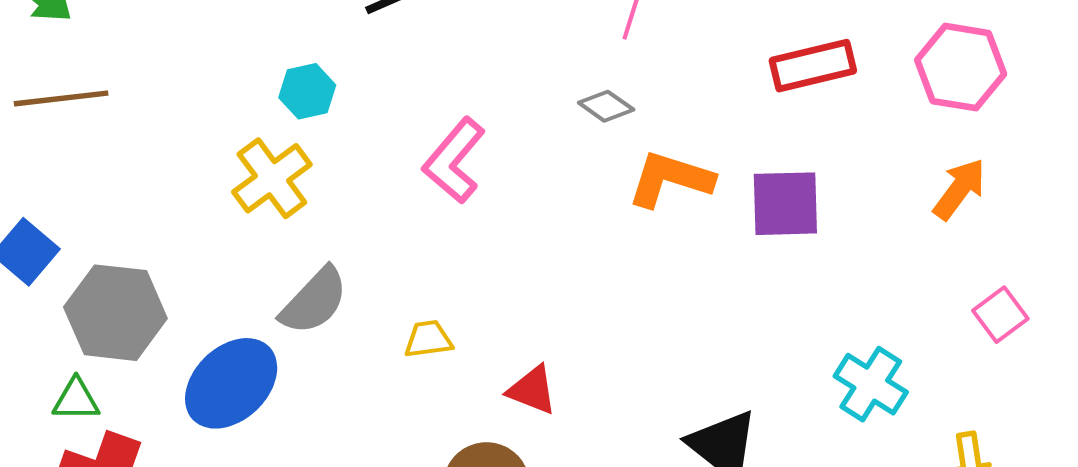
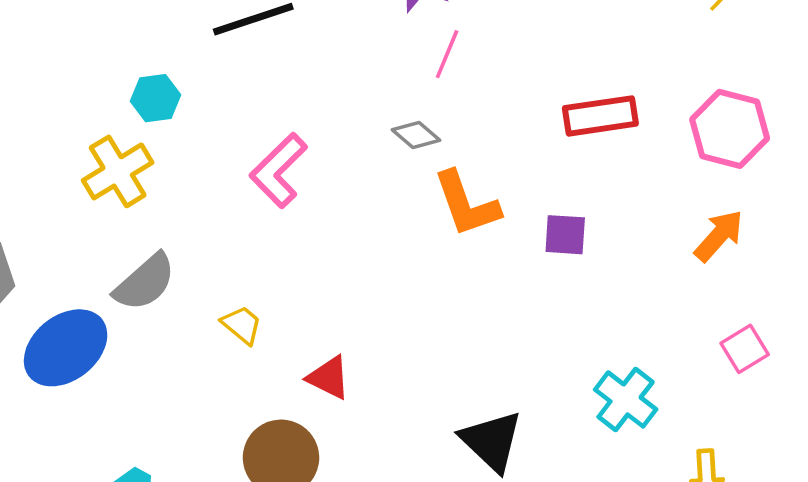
orange L-shape: (670, 179) -> (466, 204), turned -132
purple square: (785, 204) -> (565, 235), size x0.7
yellow trapezoid: (428, 339) -> (242, 325), turned 42

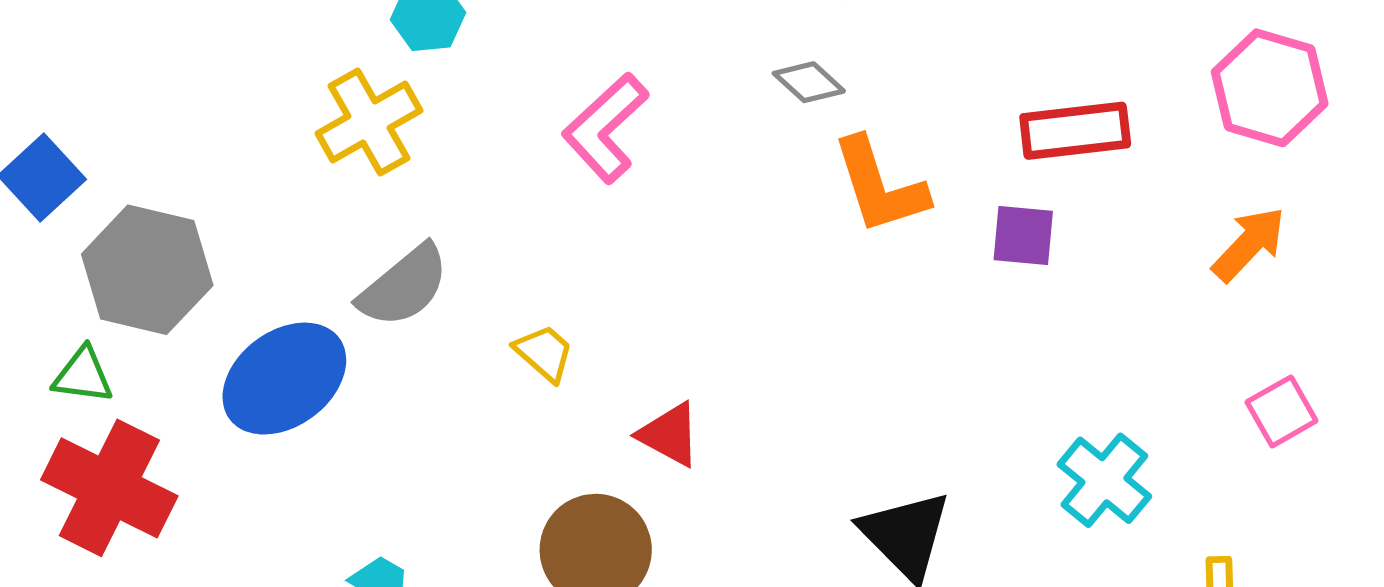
red rectangle: (600, 116) -> (1075, 131), moved

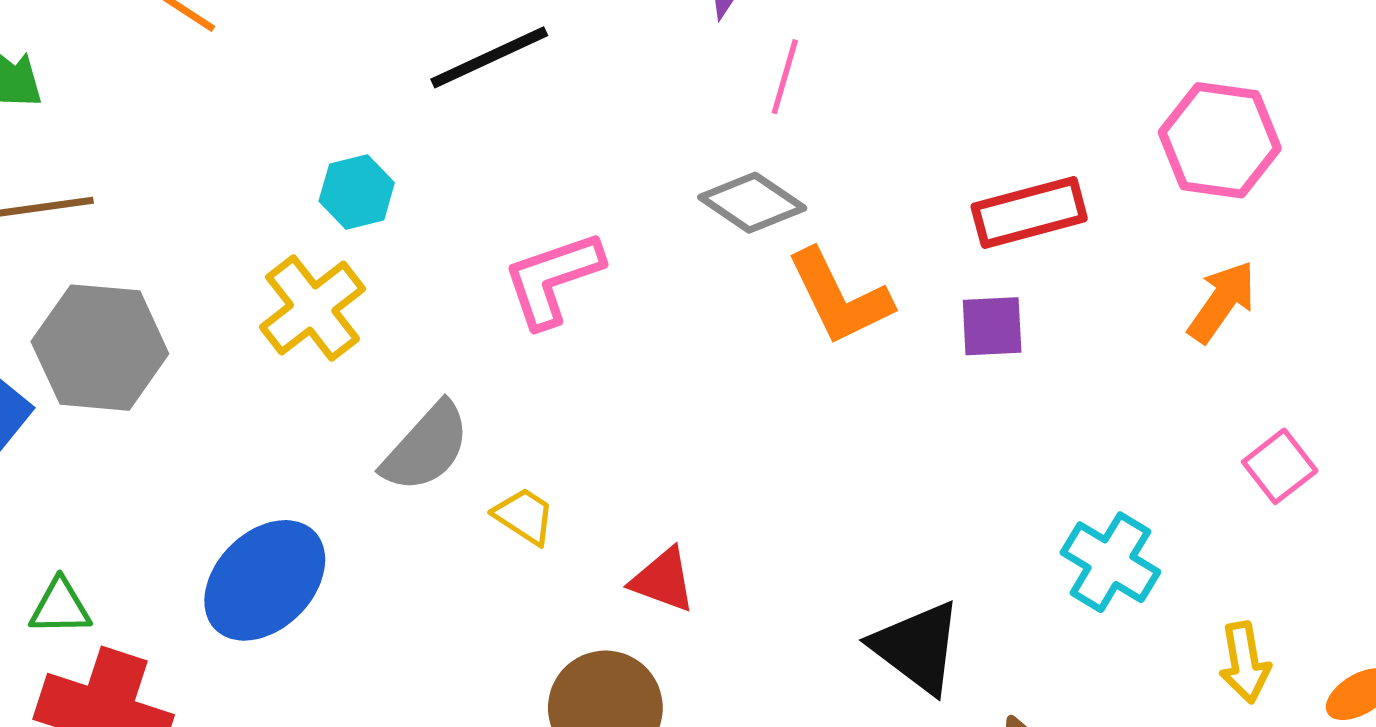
gray diamond: (809, 82) -> (752, 203), size x1.4
pink L-shape: (605, 128) -> (553, 279), turned 32
gray hexagon: (147, 270) -> (100, 348), moved
gray semicircle: (404, 286) -> (426, 447), moved

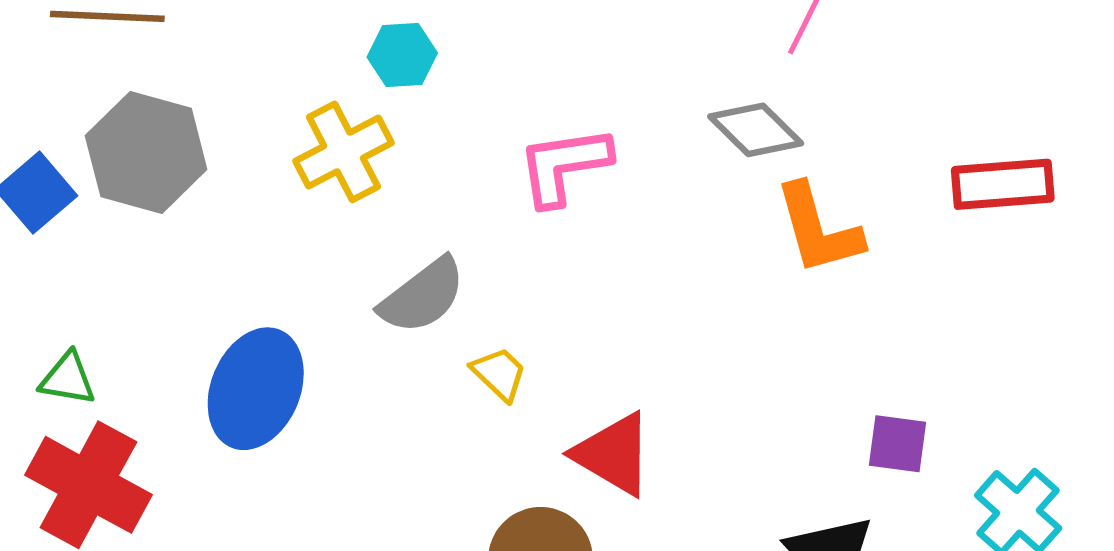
purple square: (992, 326) -> (898, 444), moved
blue ellipse: (265, 580) -> (256, 389), turned -33
red triangle: (663, 580) -> (613, 454), size x1.4

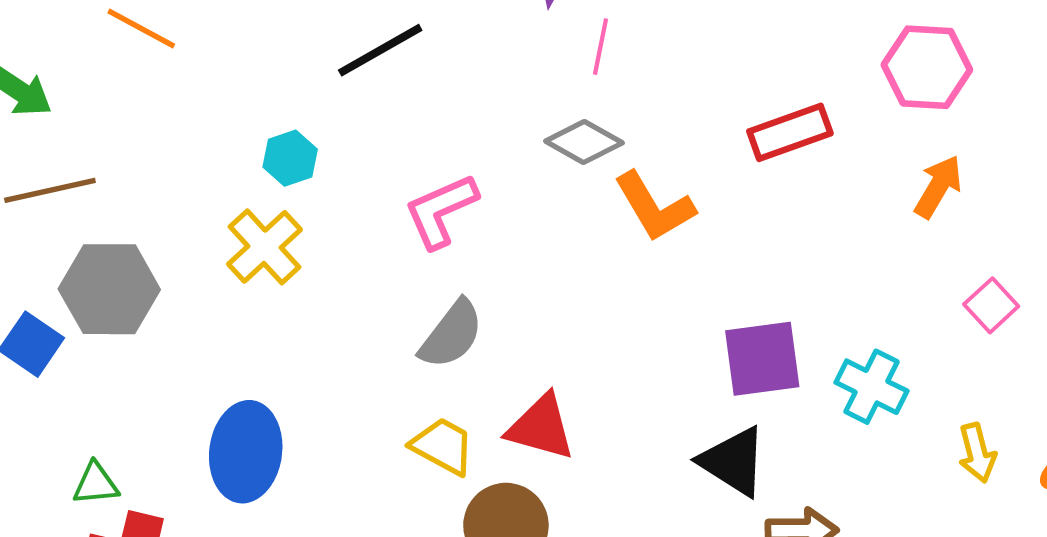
gray semicircle: (423, 296) -> (451, 334), moved
yellow trapezoid: (499, 374) -> (443, 446), moved, size x1.4
purple square: (898, 444) -> (762, 359), size x1.6

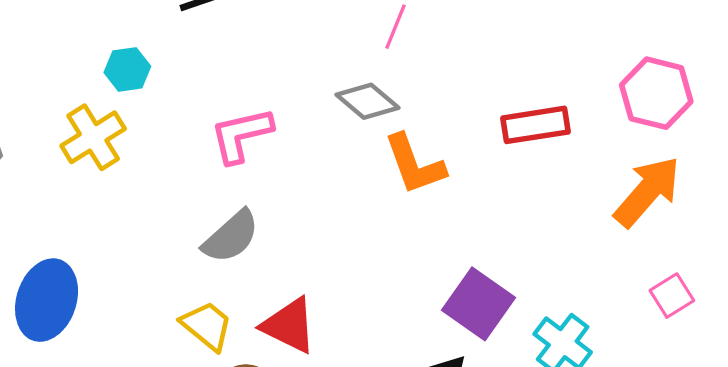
orange arrow: (938, 187) -> (647, 192), size x1.5
purple square: (762, 359) -> (479, 304), turned 32

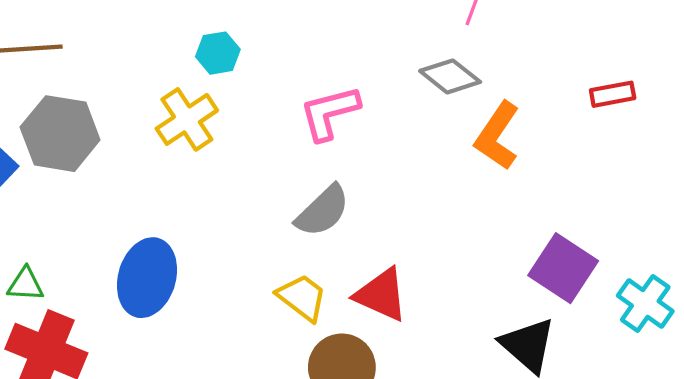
red rectangle: (536, 125) -> (613, 94), size x0.7
orange L-shape: (415, 164) -> (497, 136), turned 56

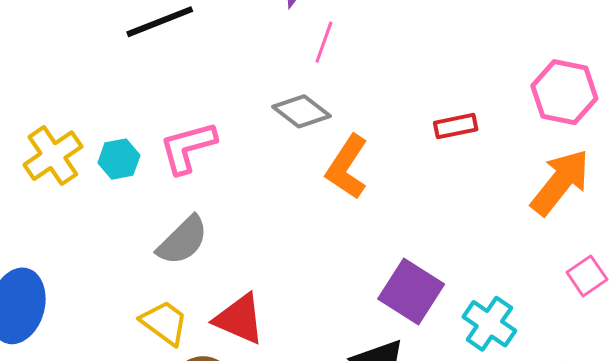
cyan hexagon: (218, 53) -> (119, 159), moved

